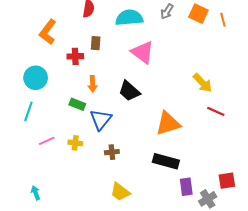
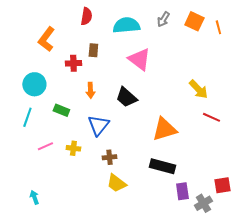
green rectangle: (77, 104) -> (61, 110), moved
yellow trapezoid: (120, 192) -> (116, 183), moved

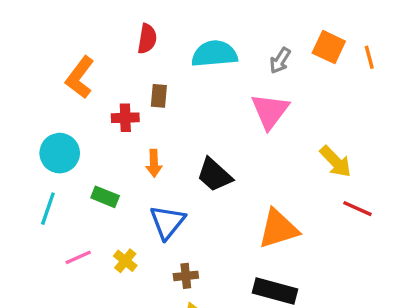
gray arrow: (163, 19) -> (280, 61), moved
pink triangle: (139, 59) -> (270, 111), moved, turned 30
yellow cross: (73, 148) -> (125, 261), turned 32

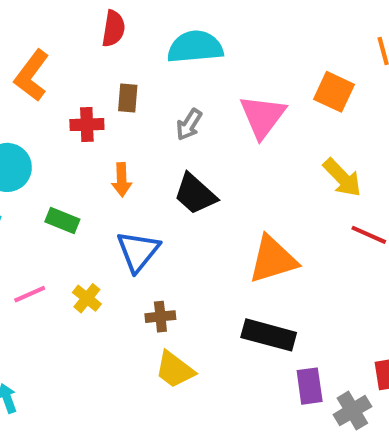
orange square: (329, 47) -> (334, 92), moved
gray arrow: (280, 61) -> (189, 125), moved

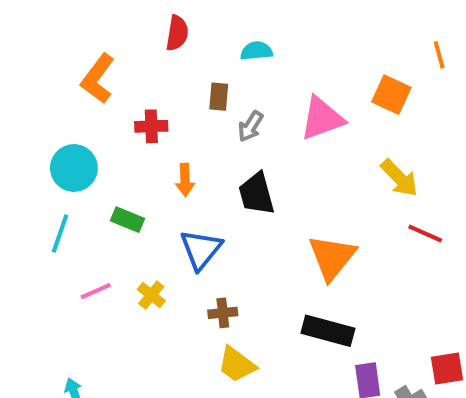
cyan semicircle: (195, 47) -> (256, 51), size x0.6
brown rectangle: (128, 98) -> (219, 97), moved
pink triangle: (263, 116) -> (322, 118), turned 33
black trapezoid: (195, 194) -> (256, 194), turned 33
orange triangle: (273, 259) -> (332, 257), turned -34

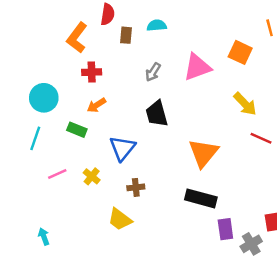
orange L-shape: (98, 79) -> (77, 38), moved
brown rectangle: (219, 97) -> (126, 35), moved
orange arrow: (185, 180) -> (97, 105), moved, turned 60
yellow trapezoid: (237, 364) -> (120, 219), moved

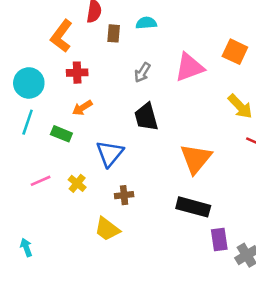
cyan circle: (44, 98) -> (29, 83), moved
cyan line: (35, 138) -> (28, 122), moved

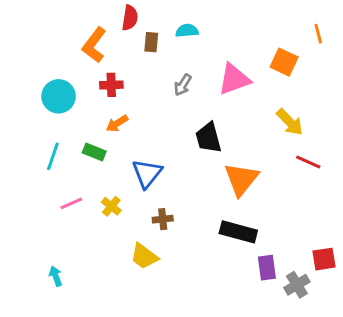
black trapezoid: (146, 117) -> (208, 138), moved
cyan line: (28, 122) -> (53, 156), moved

